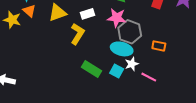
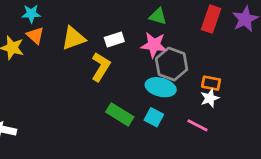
white star: (132, 64) -> (210, 98), moved

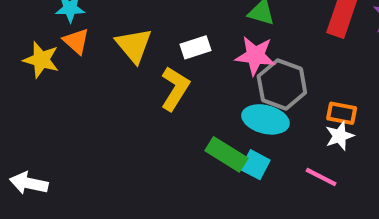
yellow triangle: (73, 38) -> (134, 45), turned -50
green rectangle: (120, 114) -> (226, 154), moved

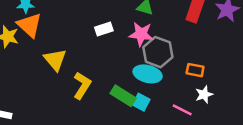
orange triangle: (76, 41) -> (29, 25), size x1.5
yellow triangle: (134, 45) -> (55, 60), moved
yellow L-shape: (175, 89) -> (82, 85), moved
white star: (340, 136) -> (204, 94), moved

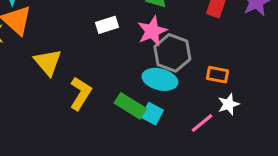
pink star: (141, 34) -> (152, 31), turned -30
pink line: (182, 110) -> (202, 123), turned -66

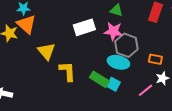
white rectangle: (107, 25) -> (84, 27), size x1.5
pink star: (152, 31) -> (113, 31), turned 30
yellow L-shape: (81, 93) -> (67, 71), turned -35

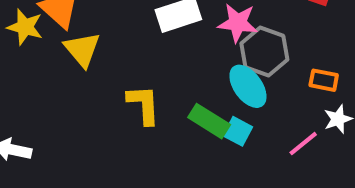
yellow triangle: (46, 51) -> (82, 49), moved
cyan ellipse: (118, 62) -> (248, 86), turned 40

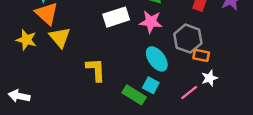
yellow star: (25, 27) -> (26, 40), moved
gray hexagon: (264, 52) -> (188, 39), moved
green rectangle: (209, 121) -> (134, 95), moved

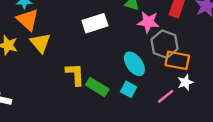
pink star: (151, 22) -> (148, 22), moved
orange rectangle: (201, 55) -> (177, 60), size x1.5
green rectangle: (134, 95) -> (97, 87), moved

